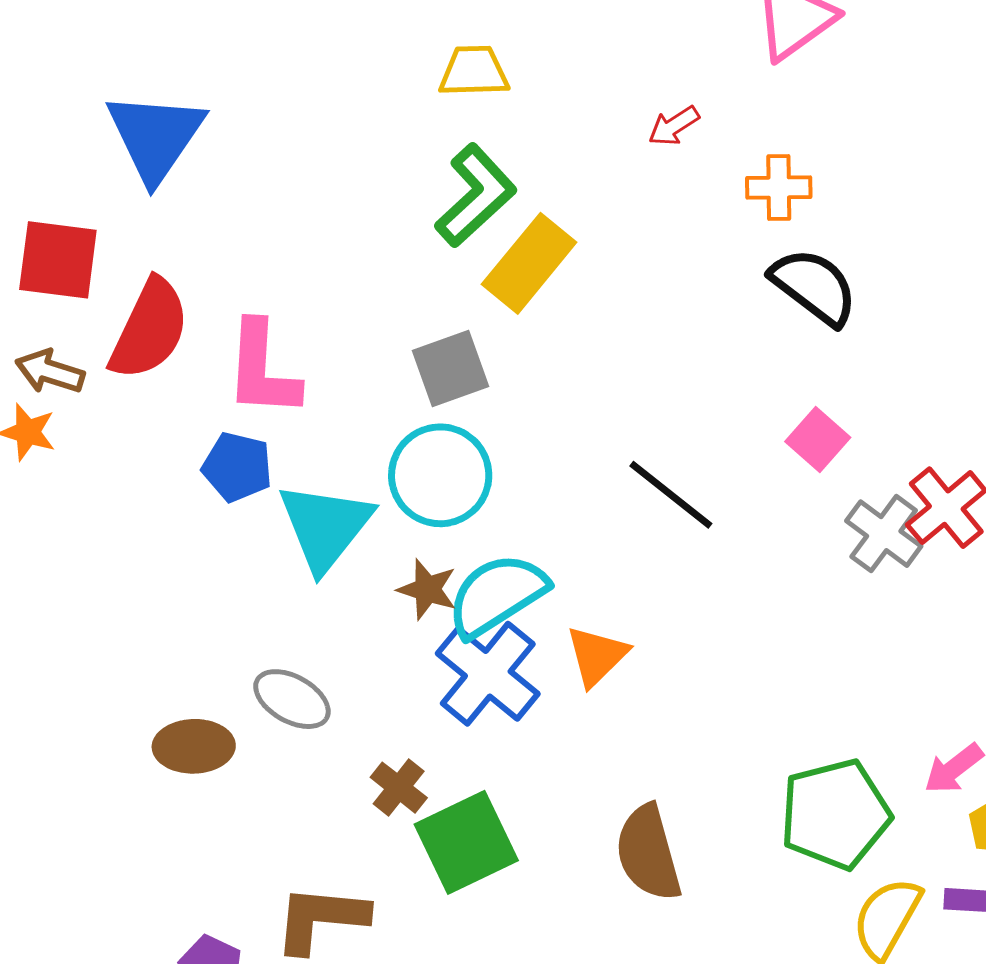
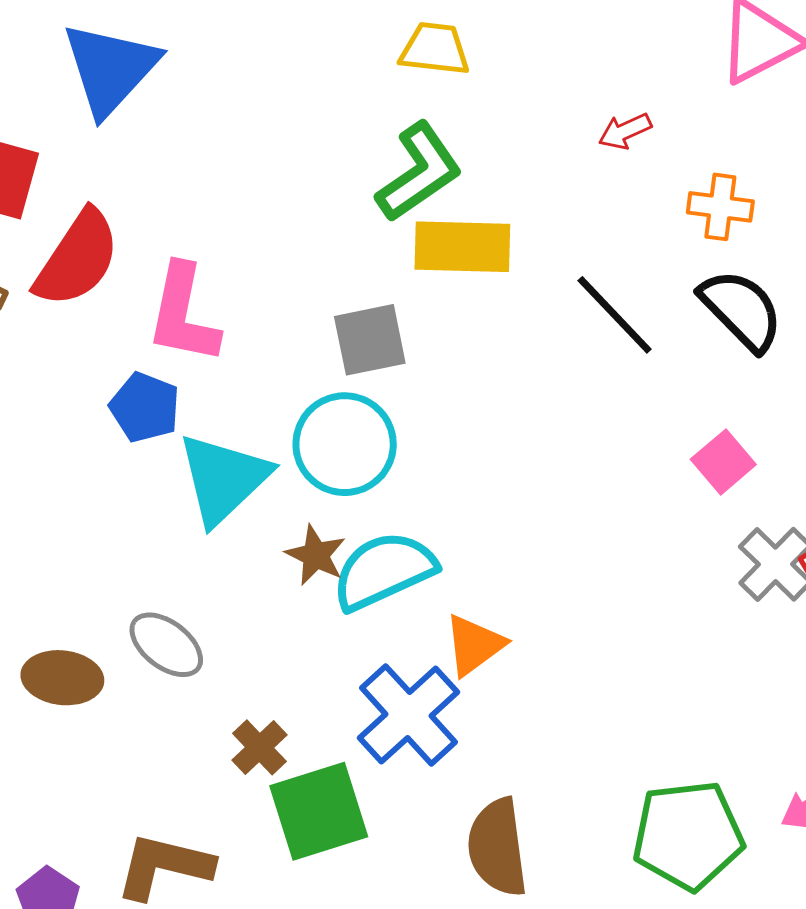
yellow rectangle: (529, 263) -> (462, 247), turned 44
black line: (671, 495) -> (615, 315), moved
blue cross: (488, 674) -> (409, 715), moved

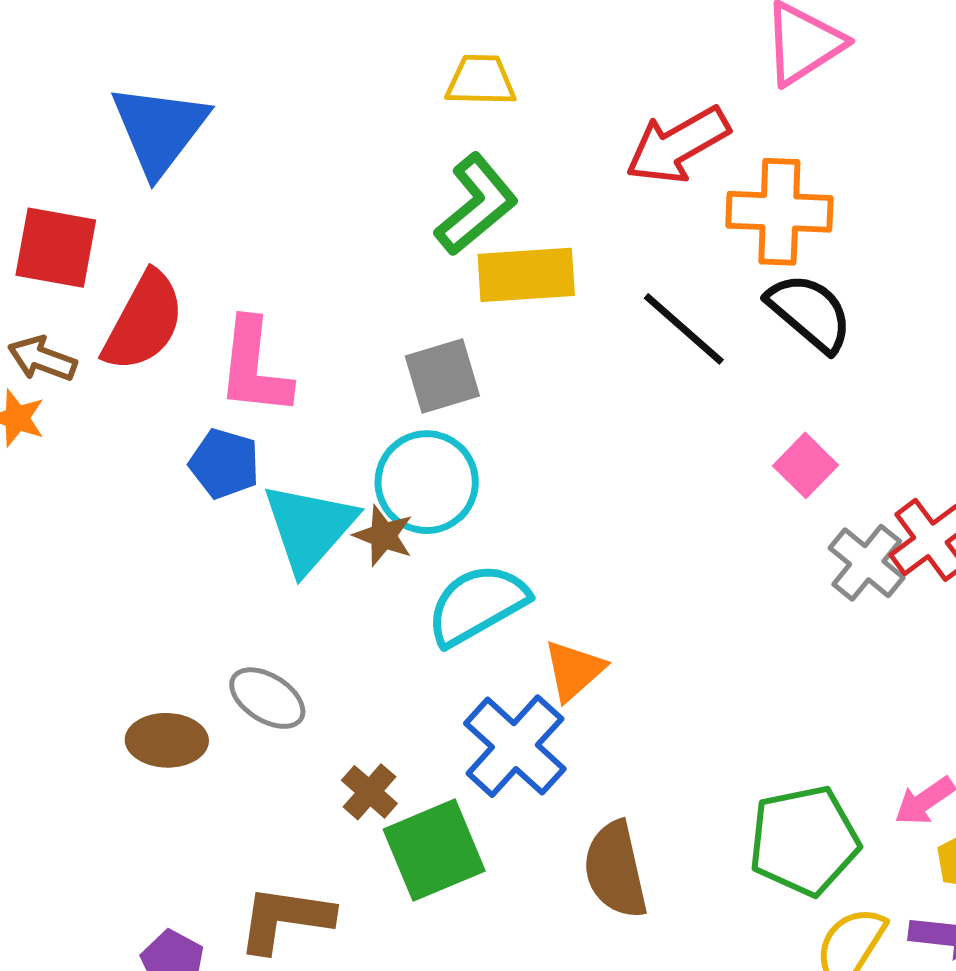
red arrow: (625, 131) -> (678, 145), size x2.0
orange cross: (720, 207) -> (779, 212), size x1.6
brown star: (316, 555) -> (383, 536), moved

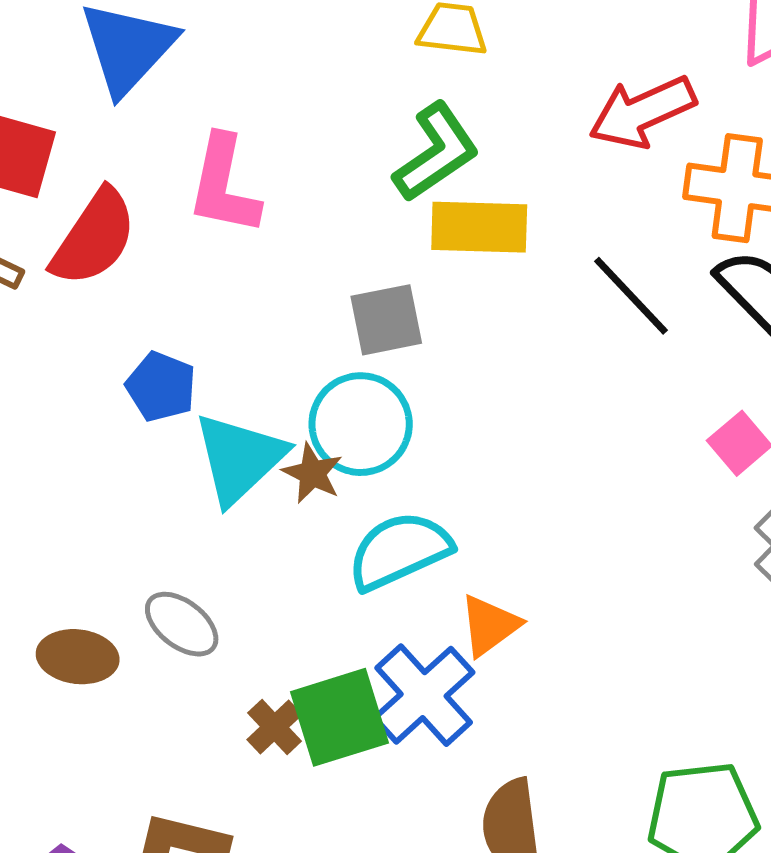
pink L-shape: (254, 367) -> (224, 185), moved
green square: (434, 850) -> (340, 717), moved

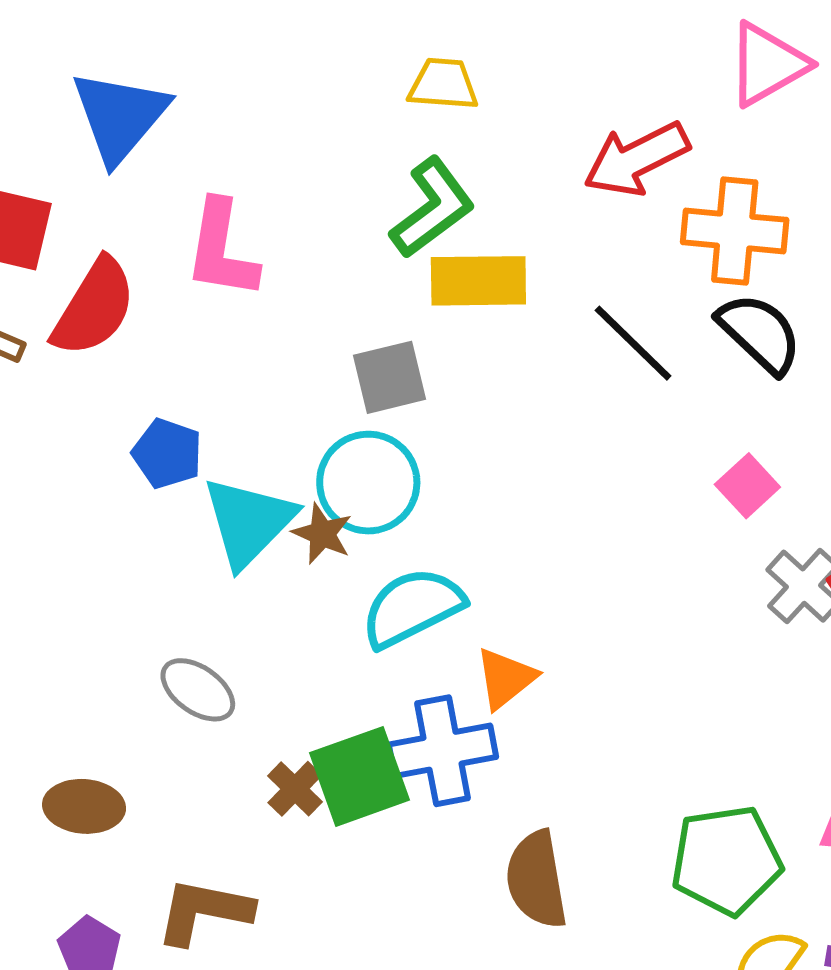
brown ellipse: (78, 657) -> (84, 806), moved
blue cross: (424, 695) -> (443, 751), turned 34

